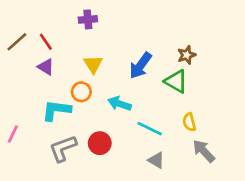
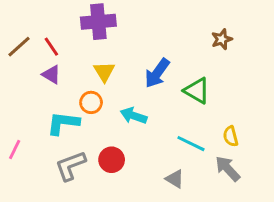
purple cross: (88, 19) -> (98, 22), size x1.6
brown star: (187, 55) -> (222, 39), moved
yellow semicircle: (189, 122) -> (231, 136), moved
cyan line: (150, 129) -> (191, 144), moved

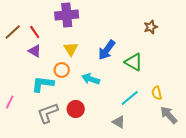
cyan line: (191, 144) -> (130, 98), turned -66
gray arrow: (228, 169) -> (169, 115), moved

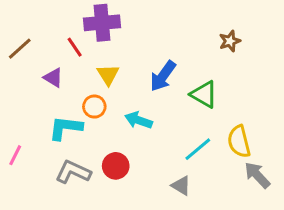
red line: (35, 32) -> (75, 47), moved
yellow semicircle: (157, 93) -> (239, 142), size x1.5
gray L-shape: (48, 113) -> (73, 172), turned 45

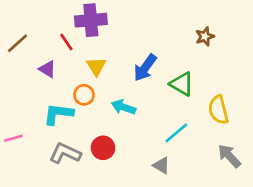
yellow semicircle: (239, 142) -> (218, 110), moved
pink line: (15, 155) -> (13, 138), turned 48

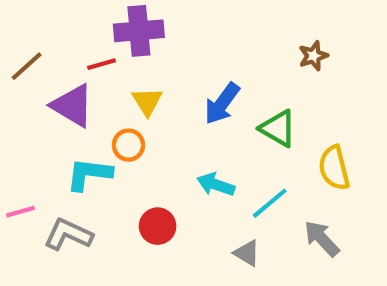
red line: (66, 42) -> (101, 64), turned -72
purple triangle: (47, 69) -> (72, 106), size x1.6
cyan arrow: (123, 107) -> (216, 185), moved
gray L-shape: (65, 153) -> (68, 234), moved
gray arrow: (229, 156) -> (322, 239), moved

